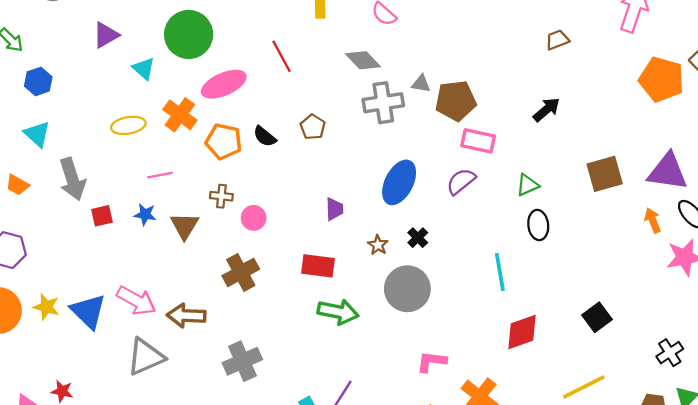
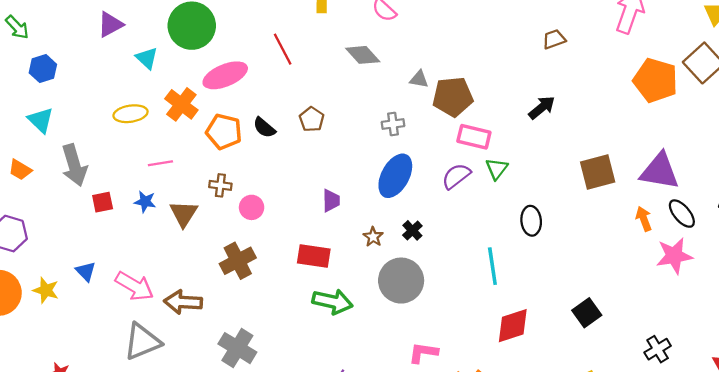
gray cross: (383, 103) -> (393, 124), moved, size x0.6
green triangle: (527, 185) -> (497, 169), moved, turned -30
blue triangle: (88, 311) -> (86, 271), moved, size x0.6
gray cross: (242, 361) -> (237, 348), turned -36

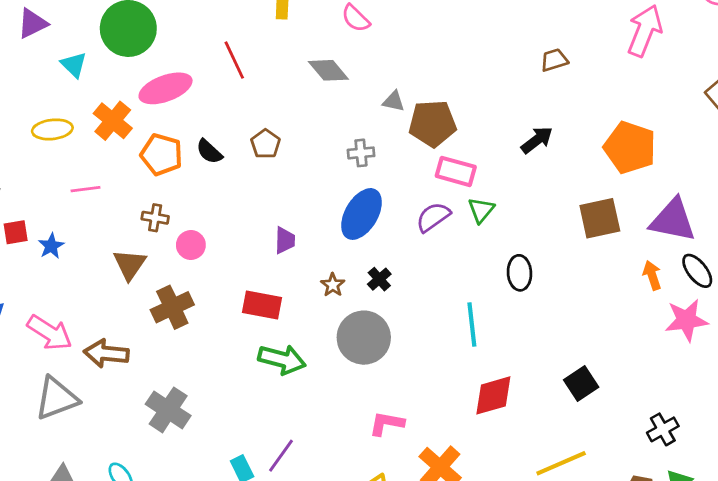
orange pentagon: (656, 80) -> (630, 147), moved
blue star: (145, 202) -> (51, 246), moved, turned 30
brown triangle: (184, 214) -> (130, 264), moved

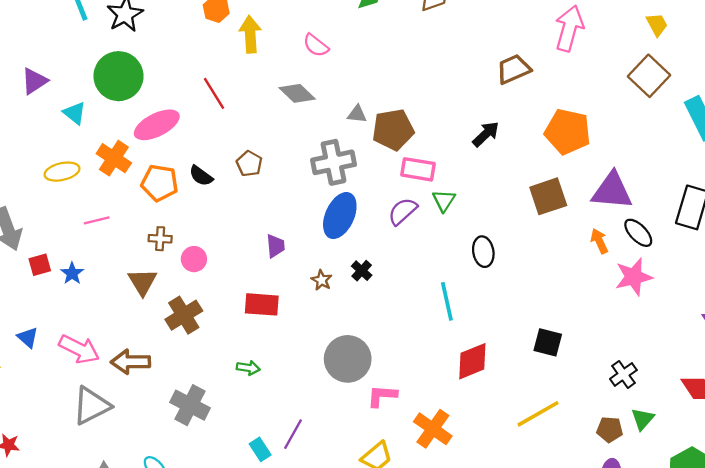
brown trapezoid: (554, 60) -> (514, 69), moved, size x1.4
gray cross: (361, 153) -> (334, 162), size x1.8
gray circle: (364, 338) -> (348, 359), moved
green arrow: (282, 359) -> (248, 368), moved, size x0.6
black square: (581, 384) -> (548, 342), turned -36

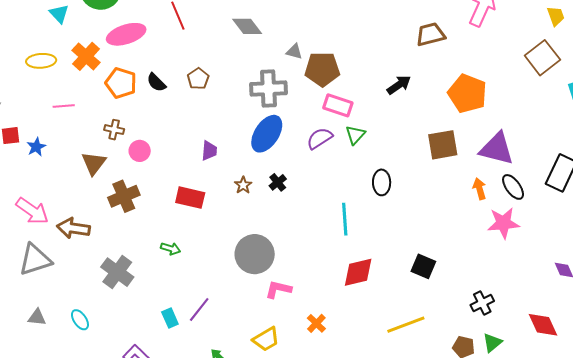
orange cross: (433, 429) -> (316, 323), size x0.6

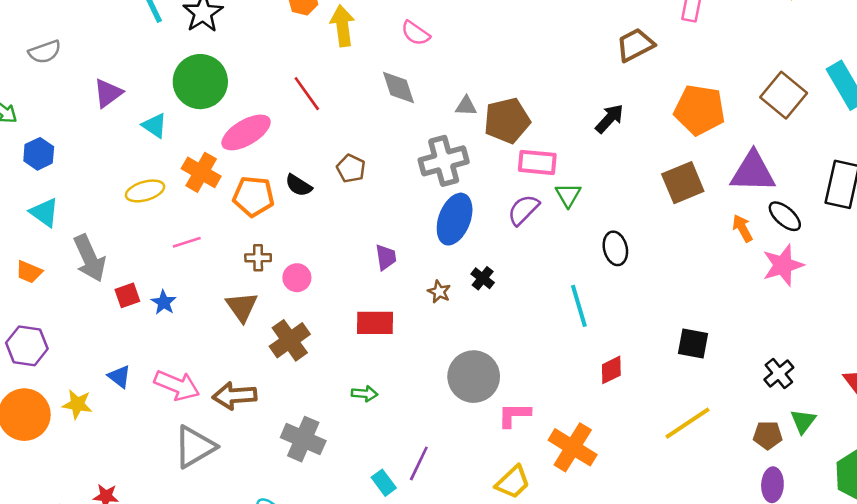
gray diamond: (247, 26) -> (398, 88), turned 32
brown square: (542, 58) -> (784, 95), moved
red diamond: (358, 272) -> (611, 370), size x0.7
orange cross: (316, 323) -> (573, 447), size x1.8

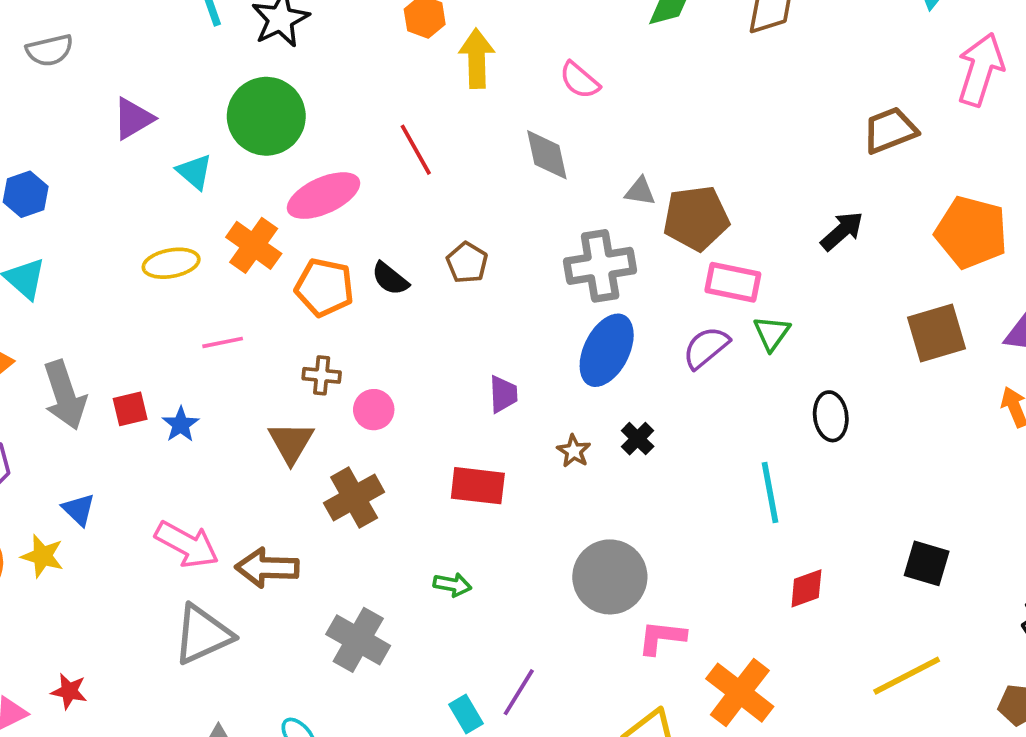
gray arrow: (90, 258) -> (65, 395), moved
blue triangle: (119, 376) -> (79, 510), moved

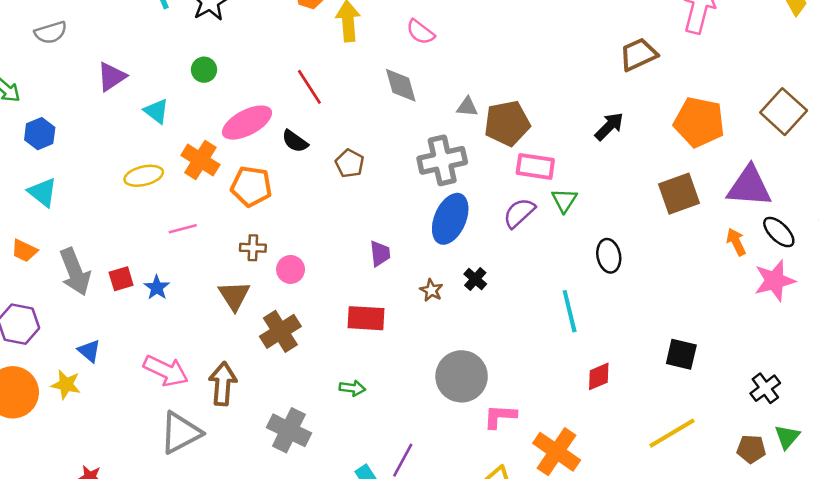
green circle: (266, 116) -> (204, 70), size x0.5
black semicircle: (390, 279) -> (295, 141), moved
brown arrow: (267, 568) -> (223, 384), turned 96

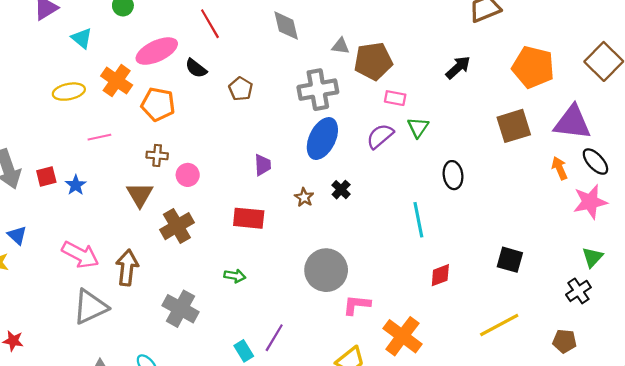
pink rectangle: (535, 166) -> (395, 98), size x0.7
green triangle: (787, 437) -> (592, 257), moved

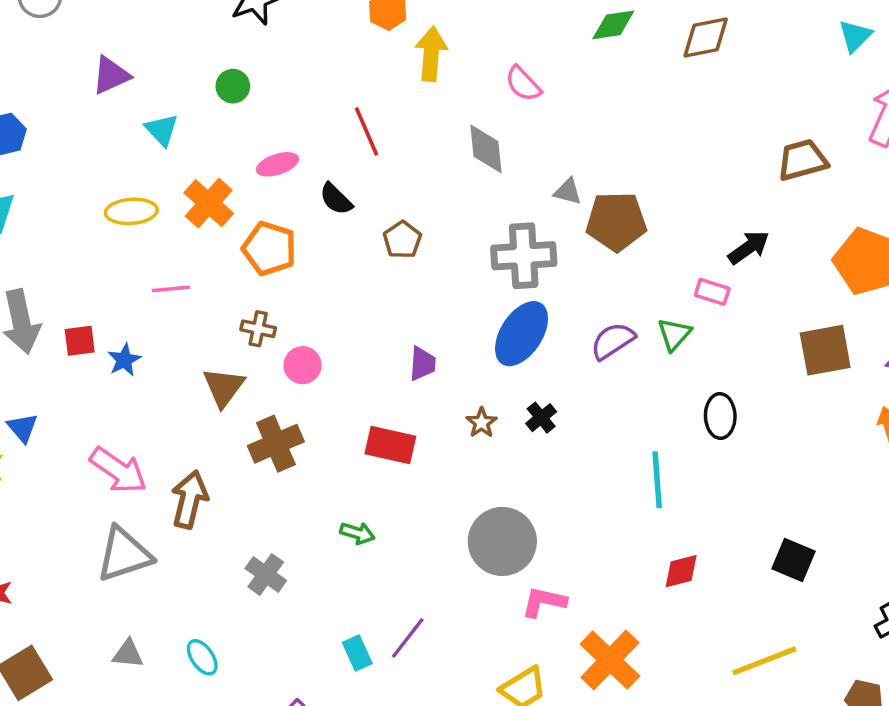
pink ellipse: (157, 51) -> (277, 164), size x0.6
pink rectangle: (395, 98) -> (712, 292), moved
gray cross: (181, 309) -> (266, 574), size x0.7

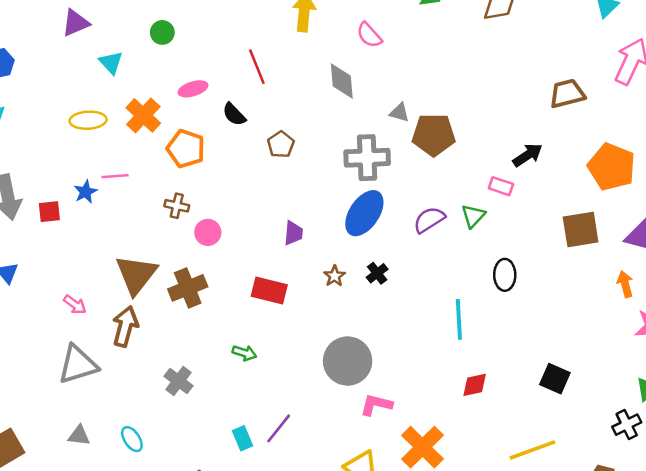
blue star: (124, 360) -> (86, 192), moved
brown triangle: (224, 387) -> (136, 275), moved, size x1.4
pink arrow: (118, 470) -> (75, 305), size x0.6

